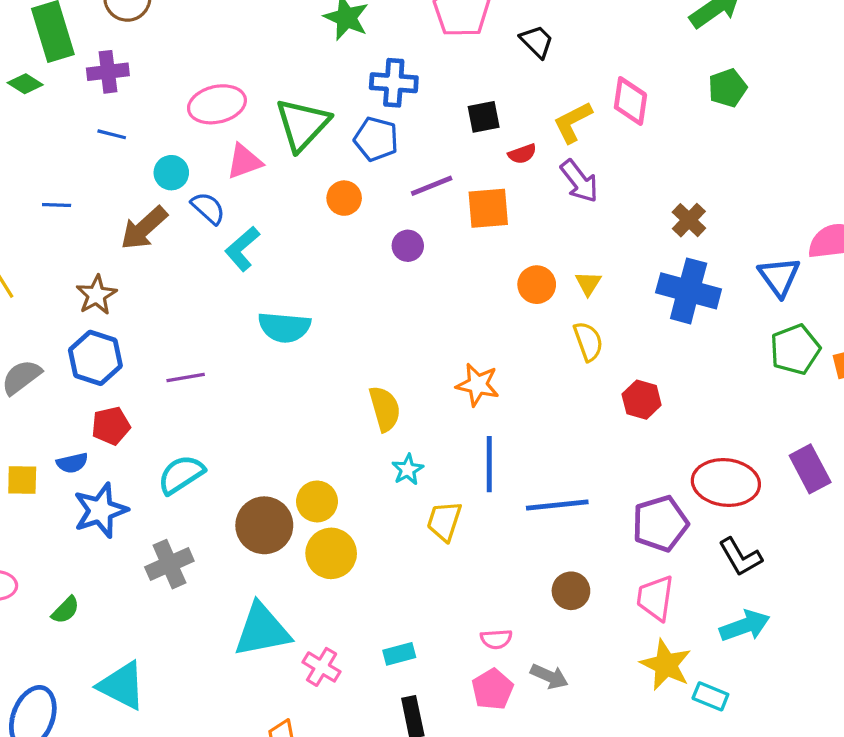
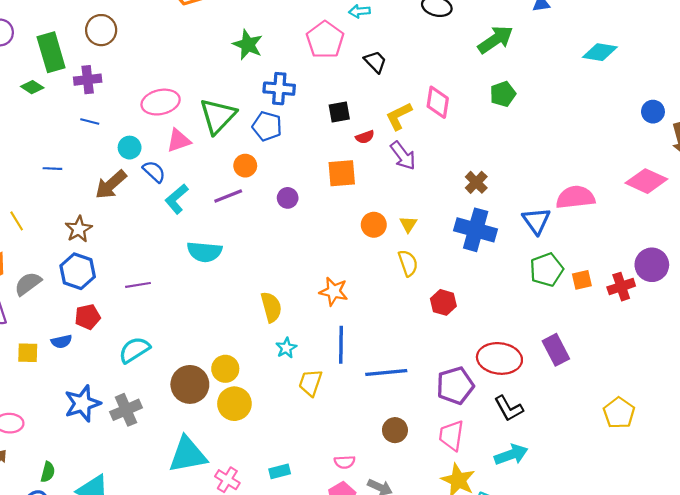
purple line: (432, 186) -> (228, 196), moved
blue star: (100, 510) -> (82, 403), moved
green semicircle: (65, 610) -> (48, 472), moved, turned -30

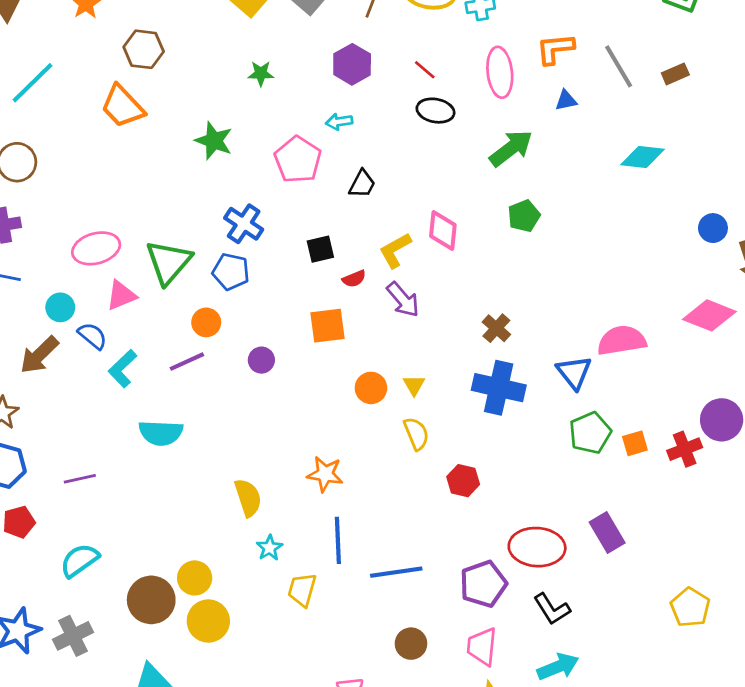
green star: (248, 45) -> (214, 141), moved
black trapezoid: (375, 62) -> (362, 184), turned 75
blue cross: (279, 89) -> (244, 224), turned 32

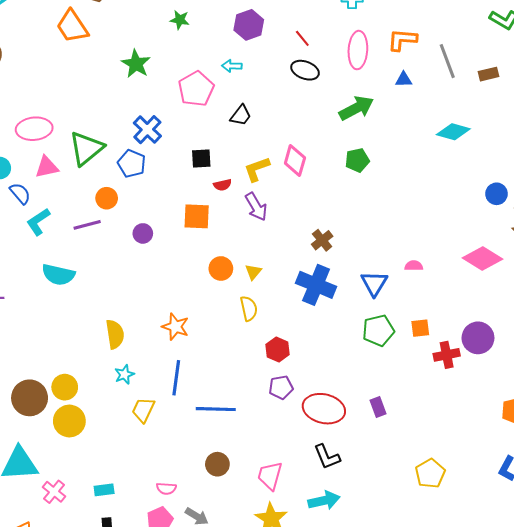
pink semicircle: (622, 340) -> (414, 266), size x0.5
orange square: (635, 443) -> (420, 328), moved
purple rectangle: (607, 533) -> (378, 407), size x0.7
purple pentagon: (483, 584) -> (281, 387), moved, size x0.7

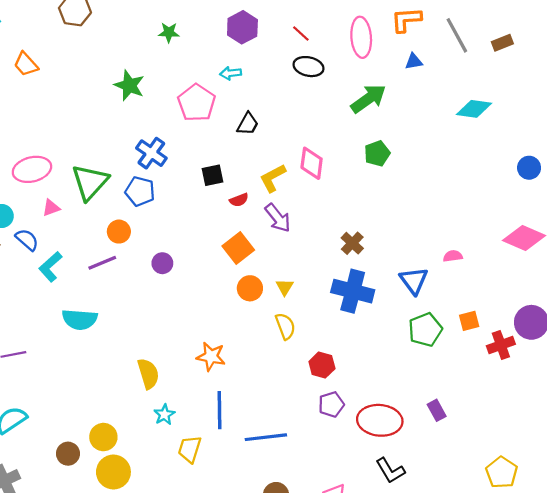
orange trapezoid: (72, 26) -> (26, 64), moved, size x0.7
pink triangle: (47, 167) -> (51, 208), size x0.7
orange square: (197, 216) -> (238, 248), moved, turned -32
brown circle: (30, 398) -> (68, 454), size x0.6

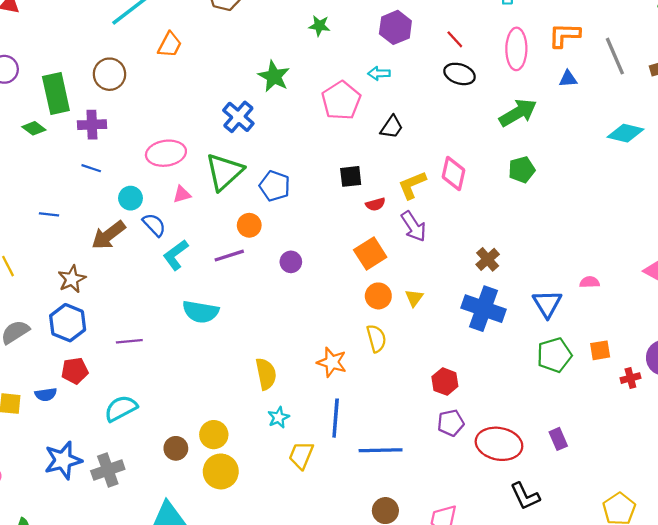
orange trapezoid: (26, 64) -> (170, 45), turned -116
blue cross: (151, 153) -> (238, 117), moved
yellow semicircle: (285, 326) -> (376, 338), moved
red cross: (501, 345) -> (630, 378), size x0.7
black L-shape: (390, 471) -> (525, 496), moved

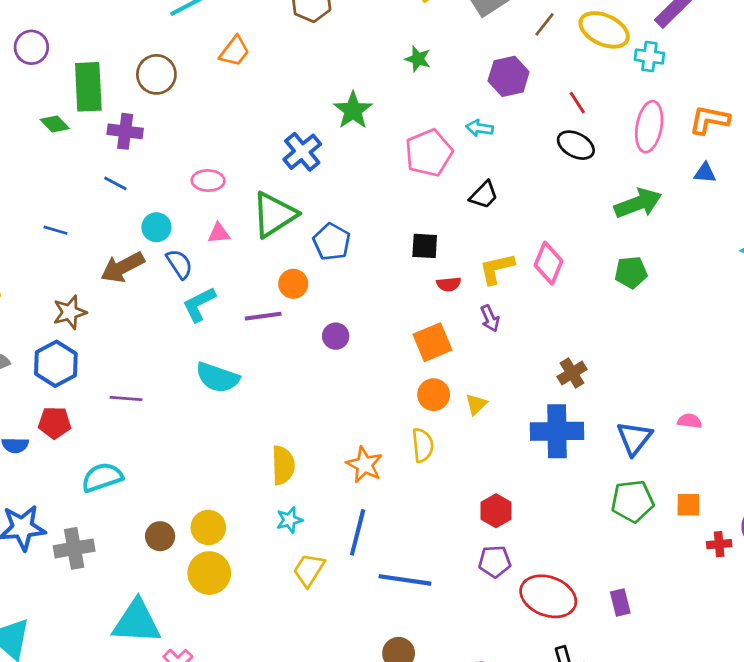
pink ellipse: (166, 153) -> (208, 181), size x0.7
purple arrow: (414, 226) -> (490, 318), size x0.7
blue cross: (484, 309) -> (557, 431), turned -30

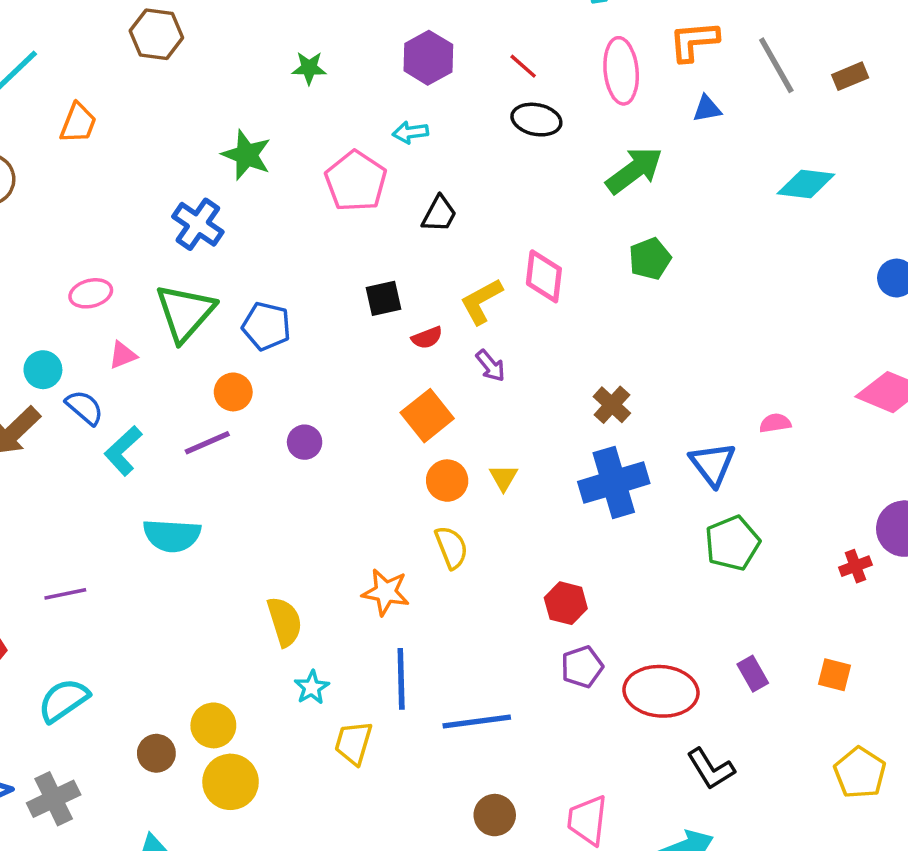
orange square: (688, 505) -> (834, 675), moved, turned 30

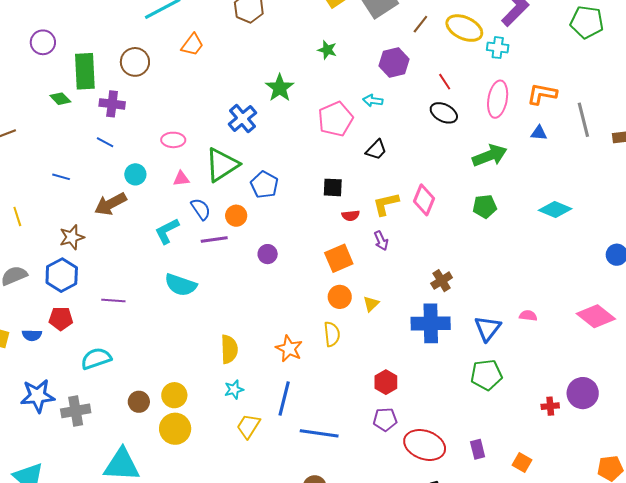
cyan diamond: (806, 184) -> (555, 209), moved
blue semicircle: (84, 407) -> (201, 209), moved

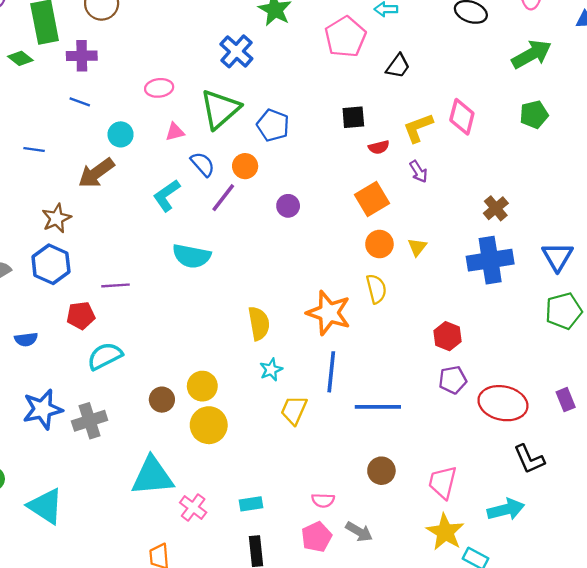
purple line: (214, 240) -> (223, 198), turned -36
red pentagon: (61, 319) -> (81, 316), moved
orange star: (289, 349) -> (329, 313), size x1.4

